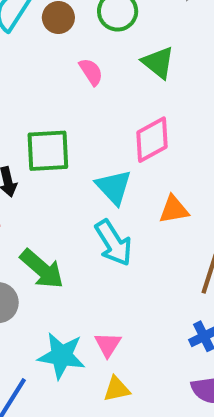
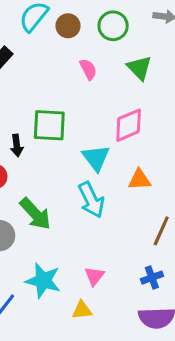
pink triangle: (108, 345) -> (94, 276), moved

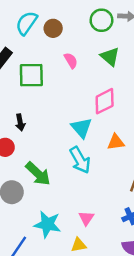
green circle: (113, 26) -> (101, 20), moved
green square: (49, 125) -> (31, 75), moved

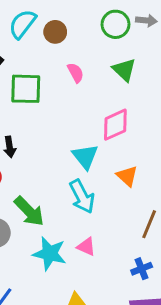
orange triangle: (116, 142) -> (127, 176), turned 48
pink triangle: (86, 218) -> (86, 247), moved, turned -42
cyan star: (47, 224) -> (50, 254), moved

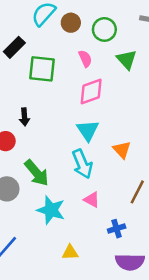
green circle: (116, 24) -> (104, 29), moved
pink diamond: (115, 125) -> (91, 92), moved
pink triangle: (86, 247) -> (92, 200), moved
blue cross: (142, 269) -> (117, 229), moved

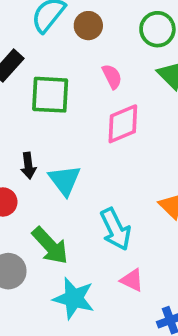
green circle: (104, 29) -> (157, 29), moved
cyan triangle: (88, 130) -> (65, 180), moved

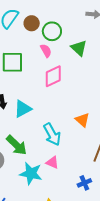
green circle: (157, 29) -> (52, 31), moved
cyan triangle: (65, 180) -> (23, 109), turned 42
pink triangle: (132, 280) -> (52, 162), moved

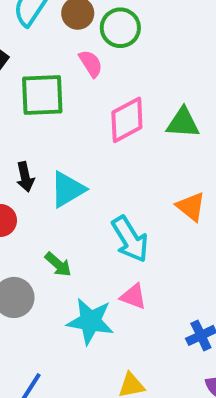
green triangle: (79, 48) -> (183, 123), moved, turned -36
pink semicircle: (46, 51) -> (91, 64), moved
green arrow: (16, 145) -> (58, 264), size x0.6

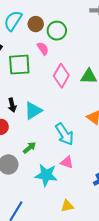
pink diamond: (127, 120) -> (61, 76), turned -30
green arrow: (58, 264) -> (30, 148), turned -80

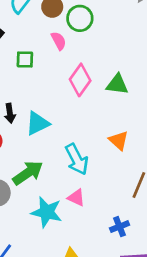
green square: (19, 65) -> (25, 59), size x0.6
green arrow: (30, 148) -> (28, 173), size x1.6

